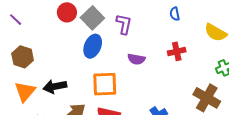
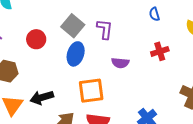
red circle: (67, 12) -> (36, 39), moved

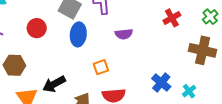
red cross: (160, 51) -> (172, 18), moved
orange square: (91, 91) -> (101, 67), size x0.6

